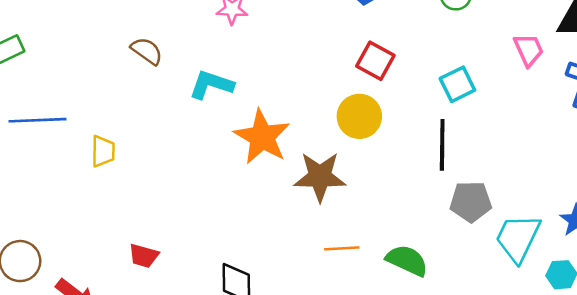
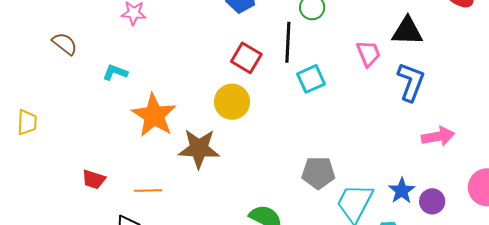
cyan L-shape: (211, 85) -> (115, 72), size x0.7
black line: (442, 145) -> (288, 42), moved
orange line: (342, 248) -> (148, 190), moved
red trapezoid: (144, 256) -> (94, 179), moved

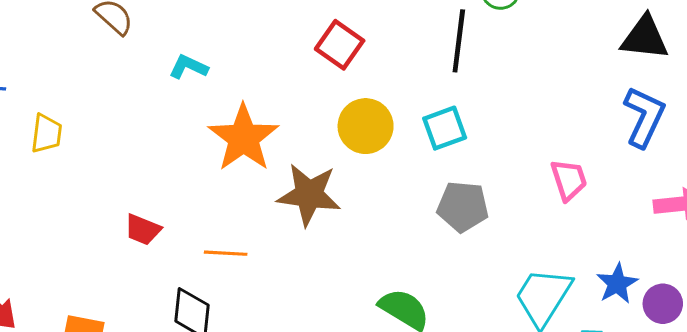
pink trapezoid: (369, 53) -> (569, 180), moved
red square: (246, 58) -> (340, 45), moved
cyan square: (311, 79) -> (445, 128), moved
gray pentagon: (318, 173) -> (463, 207), moved

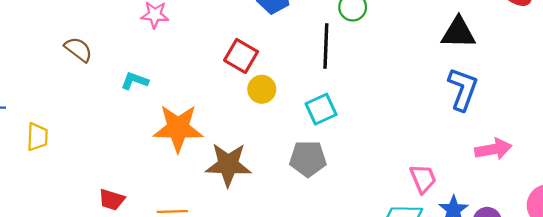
yellow circle: (366, 126) -> (262, 89), moved, size x0.7
orange star: (243, 138) -> (178, 128), turned -30
pink trapezoid: (569, 180) -> (423, 179), moved
gray pentagon: (463, 207) -> (308, 159), moved

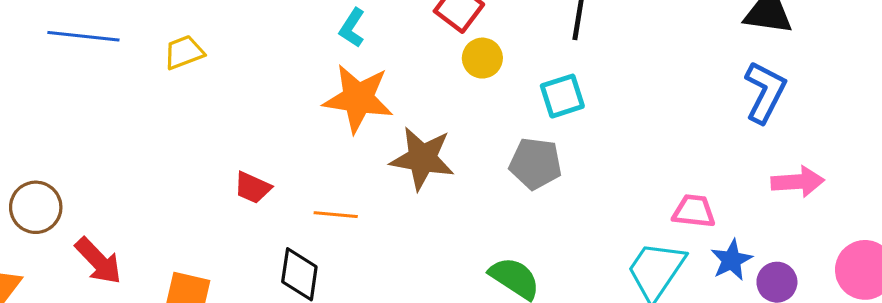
cyan L-shape: (135, 81) -> (352, 28), moved, turned -84
yellow trapezoid: (37, 137) -> (184, 52), moved, turned -120
pink trapezoid: (423, 179) -> (694, 211), turned -68

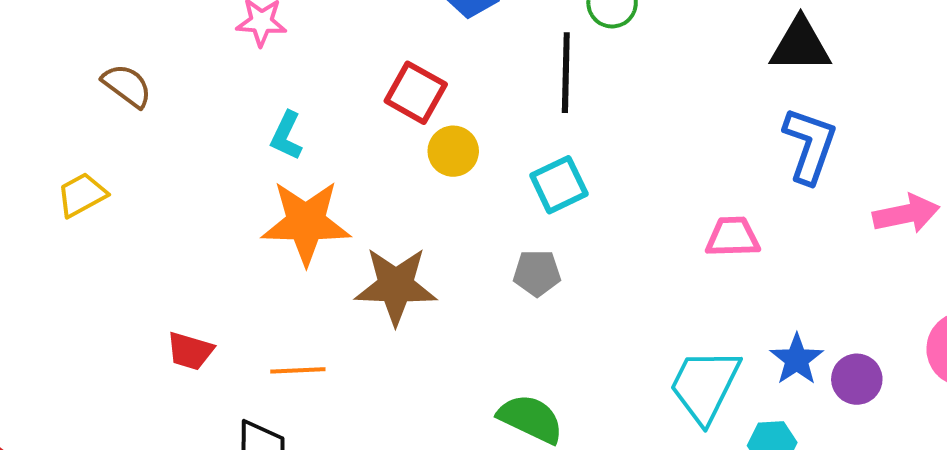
gray pentagon: (535, 164) -> (537, 273), size x0.7
pink arrow: (798, 182) -> (906, 214), moved
pink trapezoid: (694, 211) -> (733, 237), moved

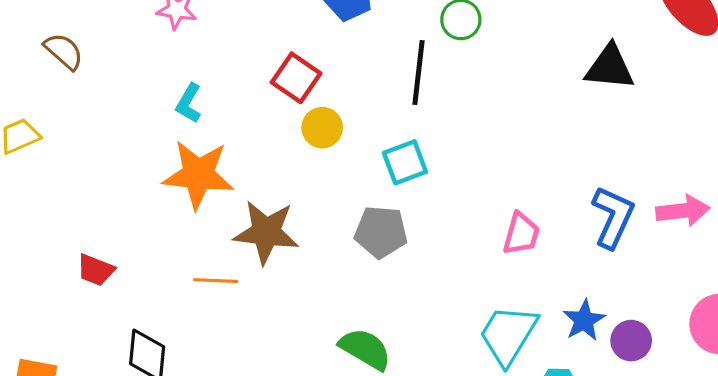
blue L-shape: (810, 145) -> (613, 217), moved
pink trapezoid: (733, 237) -> (521, 234), moved, turned 102
gray pentagon: (537, 273) -> (381, 232), size x1.4
orange line: (298, 370) -> (216, 281), moved

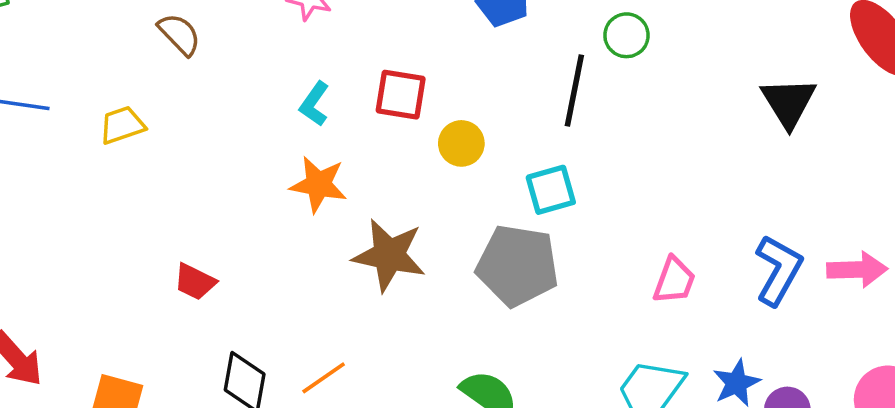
black triangle: (610, 67) -> (788, 102), turned 48
red square: (296, 78) -> (401, 95), moved, turned -30
orange star: (198, 175) -> (318, 184), size x0.7
gray pentagon: (381, 232) -> (517, 265), size x1.4
orange line: (216, 281) -> (324, 378), moved, turned -42

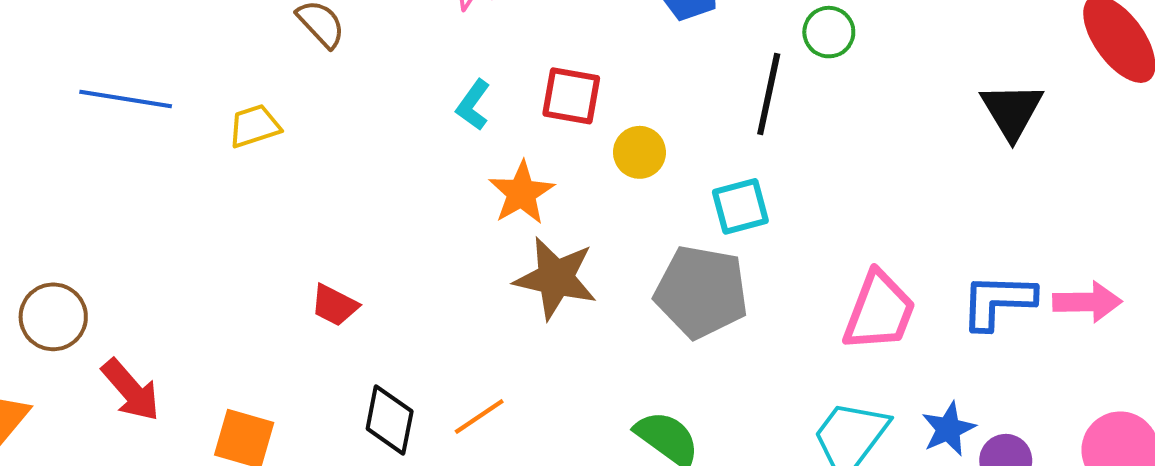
orange star: (318, 184) -> (521, 193), moved, turned 30
blue L-shape: (778, 270) -> (998, 301), turned -118
pink trapezoid: (674, 280) -> (879, 311), size x1.5

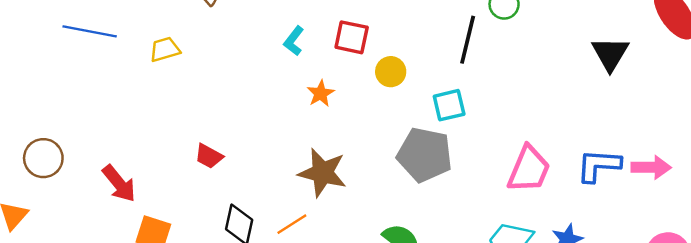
orange star: (521, 193) -> (321, 93), size x0.7
brown star: (556, 278) -> (322, 173), moved
red arrow: (131, 390) -> (119, 184), moved

